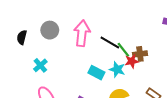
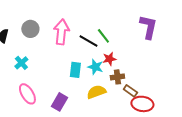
green line: (123, 50) -> (103, 36), moved
brown cross: (140, 54) -> (117, 77), moved
cyan rectangle: (96, 73) -> (75, 70), turned 70

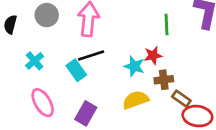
green line: (103, 36) -> (166, 24), moved, turned 35
black line: (88, 41) -> (91, 55), moved, turned -48
cyan rectangle: (75, 70) -> (76, 70), moved, turned -42

